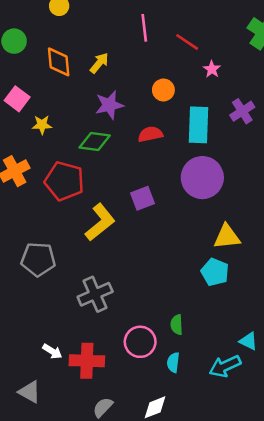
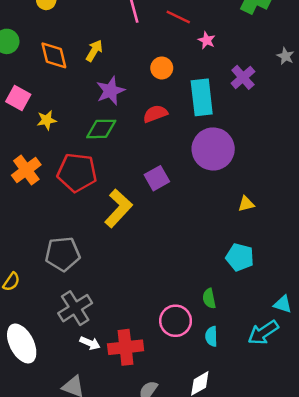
yellow triangle: (227, 237) -> (246, 204), size x0.6
cyan pentagon: (215, 272) -> (240, 257), moved
gray cross: (95, 294) -> (75, 308), moved

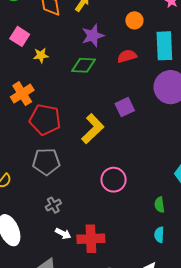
red pentagon: (77, 173) -> (45, 120), moved
gray cross: (75, 308) -> (53, 205), size x0.6
pink circle: (176, 321) -> (114, 180), moved

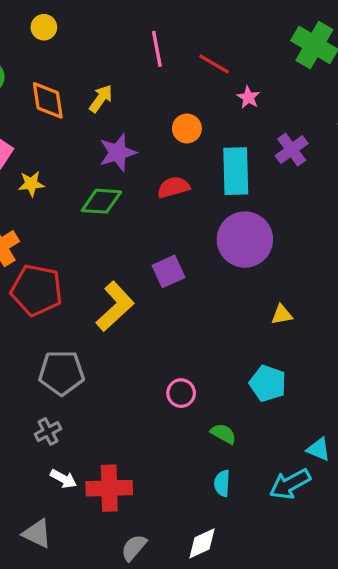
gray pentagon: (46, 162) -> (61, 373), moved
pink circle: (114, 180) -> (181, 393), moved, size x0.7
green semicircle: (159, 205) -> (223, 434), turned 126

